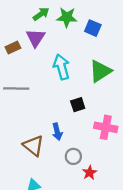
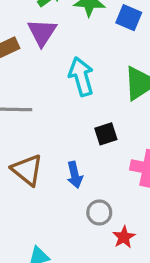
brown triangle: (33, 146) -> (27, 170), moved

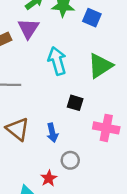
black square: (106, 134) -> (75, 103), turned 35
red star: (124, 237) -> (49, 178), moved

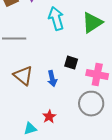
black square: (75, 103) -> (71, 63), moved
gray circle: (70, 160) -> (91, 104), moved, size x1.6

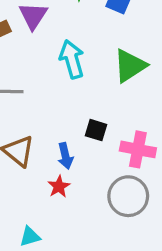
red star: (49, 117) -> (59, 187), moved

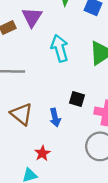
red star: (59, 187) -> (42, 153), moved

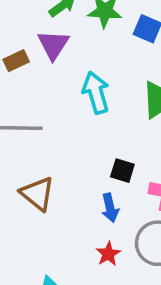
blue arrow: (55, 118) -> (110, 208), moved
red star: (42, 153) -> (108, 254), moved

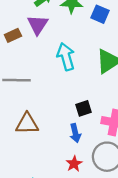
black square: (122, 171) -> (84, 108), turned -35
brown triangle: (37, 194) -> (27, 124), turned -40

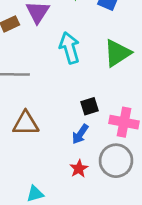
blue arrow: (75, 133) -> (80, 134), turned 48

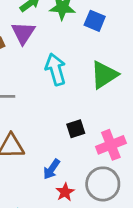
pink cross: (124, 122) -> (111, 145), turned -32
blue arrow: (80, 134) -> (52, 169), moved

